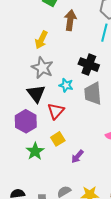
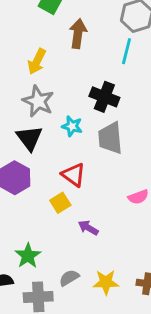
red triangle: (56, 111) -> (74, 175), moved, turned -36
green star: (35, 151) -> (28, 256), moved
purple arrow: (77, 156) -> (88, 228), turned 80

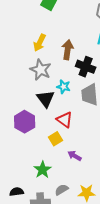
brown arrow: (78, 34) -> (68, 50), moved
black triangle: (29, 138) -> (46, 99), moved
green star: (28, 256) -> (43, 170), moved

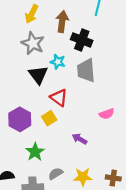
purple hexagon: (25, 122) -> (20, 119), moved
purple arrow: (75, 156) -> (80, 139), moved

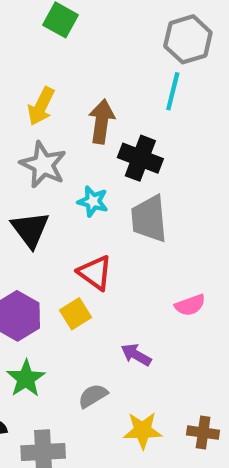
black triangle: (38, 75) -> (30, 229), moved
green star: (35, 152) -> (26, 379), moved
gray semicircle: (56, 174) -> (93, 396), moved

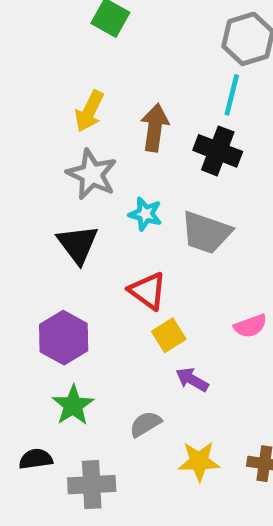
black cross: (140, 158) -> (218, 151), moved
gray trapezoid: (149, 219) -> (206, 233), turned -66
yellow square: (76, 314) -> (169, 335), moved

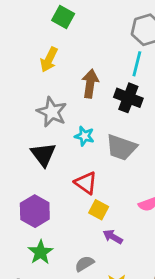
yellow arrow: (89, 111) -> (49, 60), moved
yellow square: (169, 335) -> (99, 210), turned -30

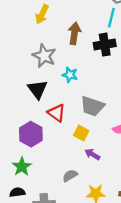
black cross: (128, 98) -> (105, 45), turned -30
gray trapezoid: (121, 147) -> (92, 106), moved
red triangle: (86, 183) -> (57, 113), moved
green star: (41, 252) -> (22, 167), moved

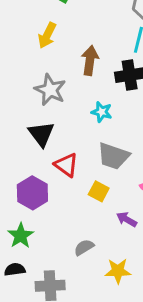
cyan star: (70, 75) -> (102, 112), moved
purple arrow: (92, 154) -> (127, 219), moved

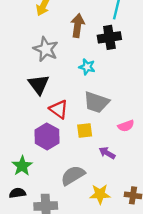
yellow square: (99, 191) -> (85, 131), turned -35
purple hexagon: (32, 193) -> (47, 136), moved
gray semicircle: (84, 247) -> (73, 175), size x1.5

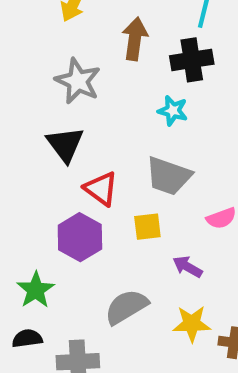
cyan star: (87, 67) -> (173, 111), moved
yellow star: (100, 194) -> (192, 324), moved

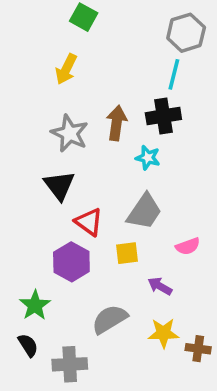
brown arrow: (135, 39) -> (117, 123), moved
gray trapezoid: (169, 176) -> (144, 212), turned -75
black semicircle: (27, 338) -> (28, 345), turned 65

